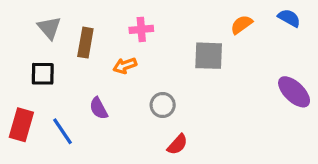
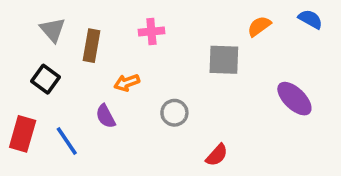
orange arrow: (125, 66) -> (127, 83), moved
black square: (43, 74) -> (46, 79), turned 35
purple ellipse: (294, 92) -> (294, 99), moved
red semicircle: (177, 144) -> (217, 155), moved

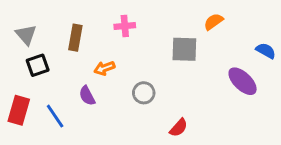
blue semicircle: (310, 19) -> (266, 51), moved
gray triangle: (53, 30) -> (26, 35), moved
black square: (46, 79) -> (38, 65), turned 35

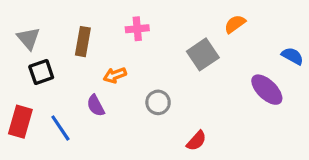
gray square: (184, 49) -> (203, 54), turned -36

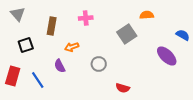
orange semicircle: (235, 24) -> (147, 15), turned 32
gray triangle: (28, 38) -> (18, 14), moved
red semicircle: (196, 141) -> (123, 88), turned 64

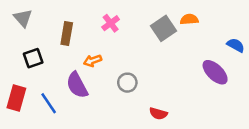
pink cross: (86, 18) -> (111, 23), turned -32
gray square: (127, 34) -> (163, 28), moved
purple semicircle: (60, 66) -> (77, 85), size x1.5

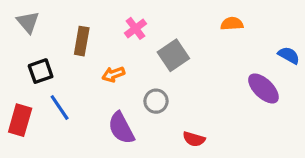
gray square: (163, 28) -> (173, 55), moved
purple semicircle: (77, 85) -> (121, 128), moved
blue line: (49, 103) -> (60, 107), moved

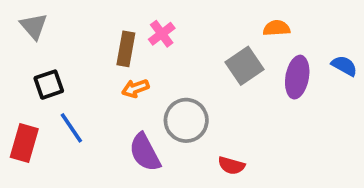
brown rectangle: (82, 41) -> (126, 49), moved
gray square: (173, 55) -> (245, 66), moved
purple ellipse: (263, 88) -> (297, 77), moved, turned 56
gray circle: (156, 101) -> (186, 120), size x1.5

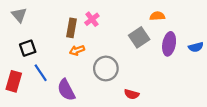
blue semicircle: (344, 66) -> (196, 47), moved, turned 136
purple semicircle: (145, 152) -> (66, 90), moved

